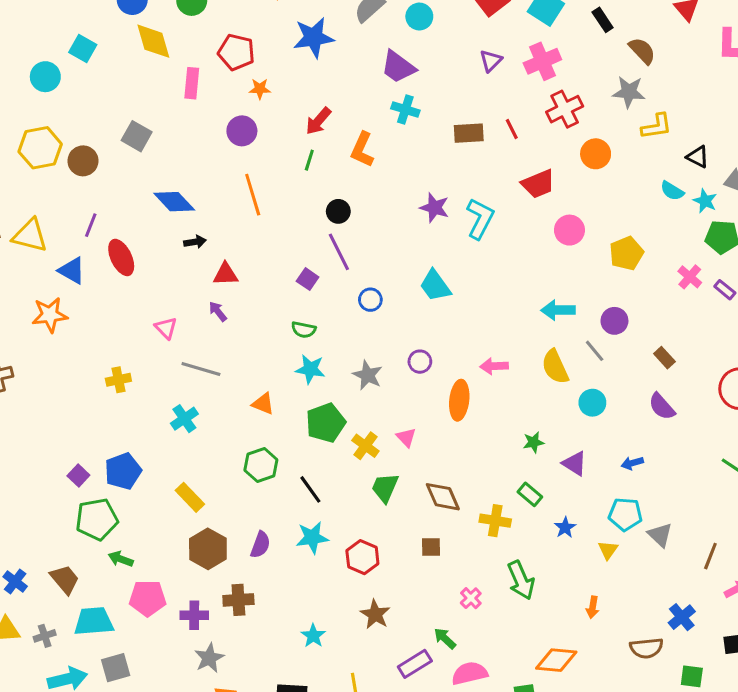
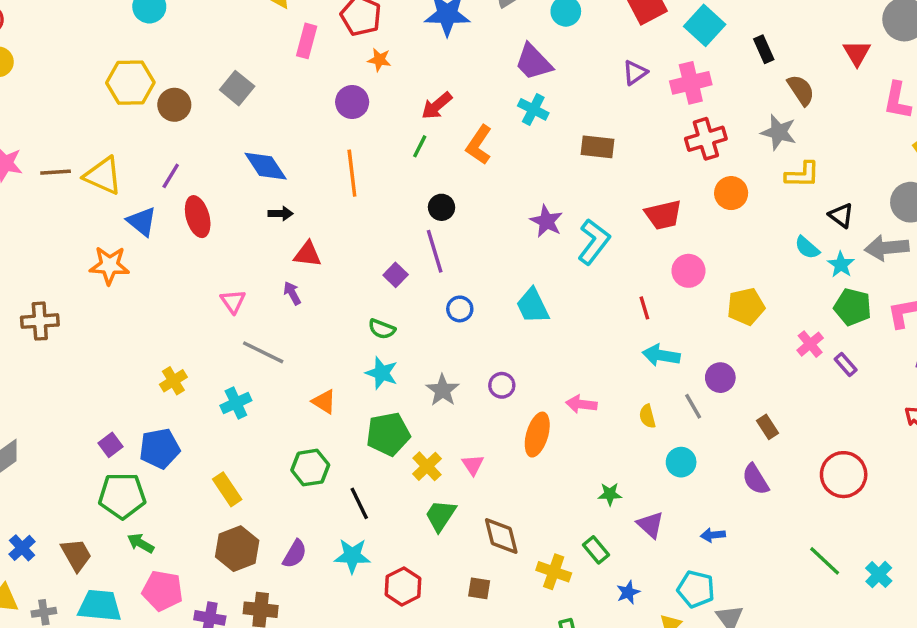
red line: (512, 129) -> (644, 308), moved
yellow semicircle: (555, 367) -> (647, 416), size x0.6
yellow cross: (118, 380) -> (173, 381), moved, turned -30

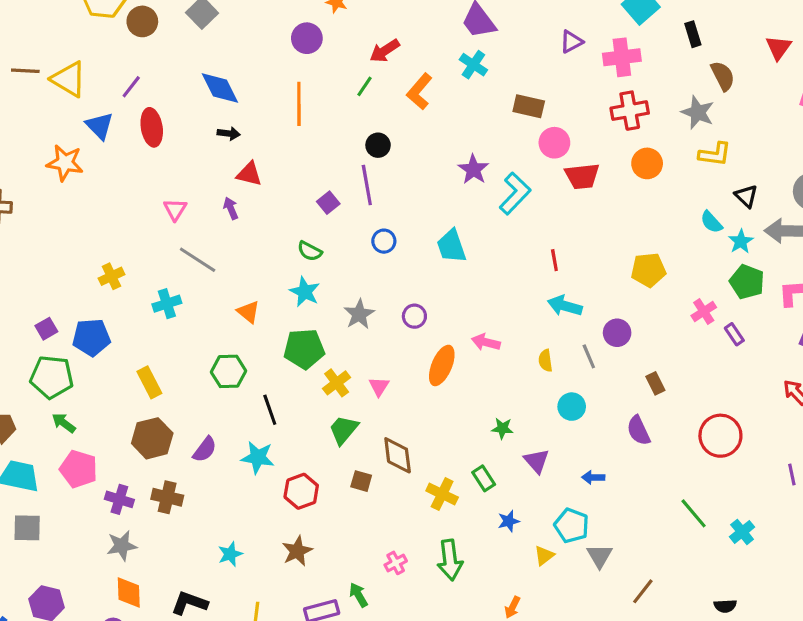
pink circle: (688, 271) -> (554, 143), moved
brown square: (479, 588) -> (361, 481), moved

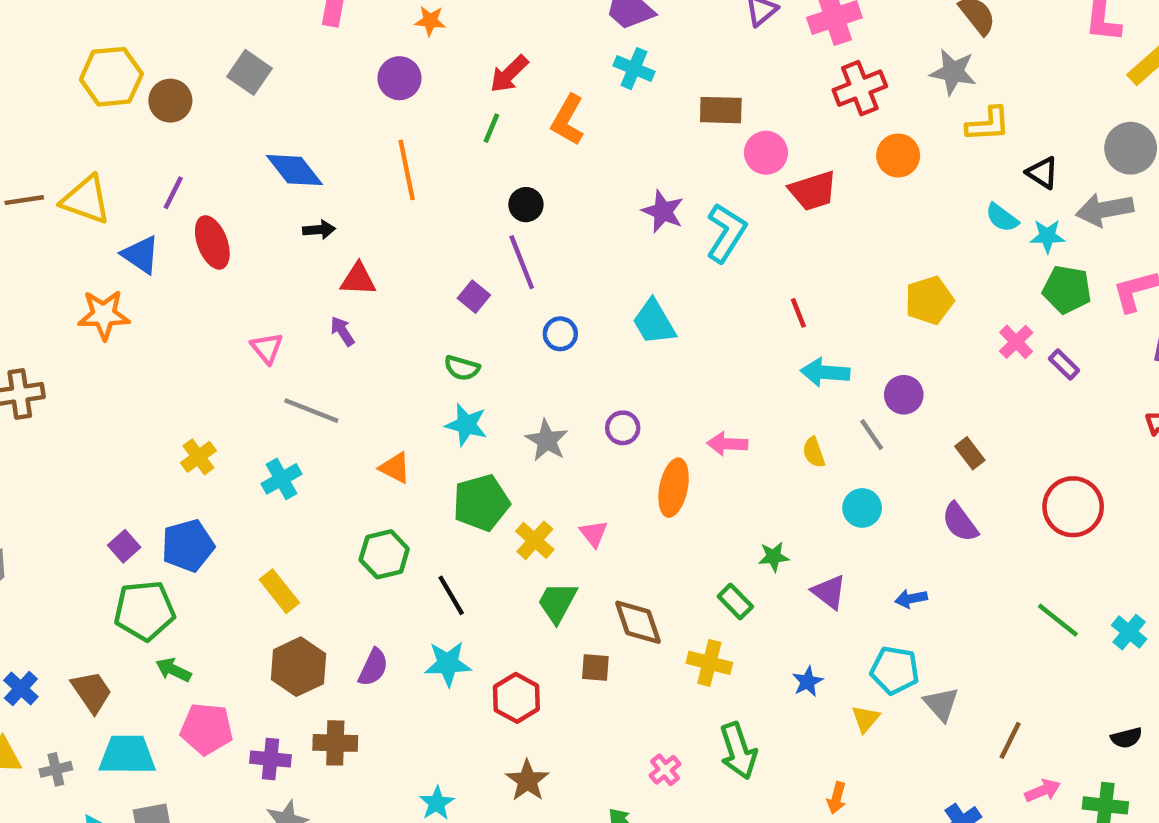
cyan star: (741, 241) -> (1047, 236), turned -30
green rectangle: (484, 478) -> (735, 601), moved

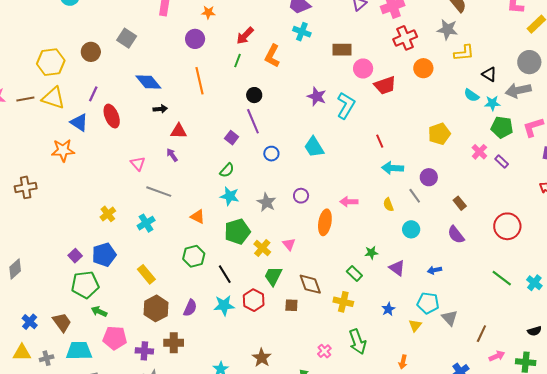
yellow hexagon: (111, 77) -> (51, 62), moved
green semicircle: (462, 368) -> (227, 170), turned -63
red hexagon: (516, 698) -> (254, 300), moved

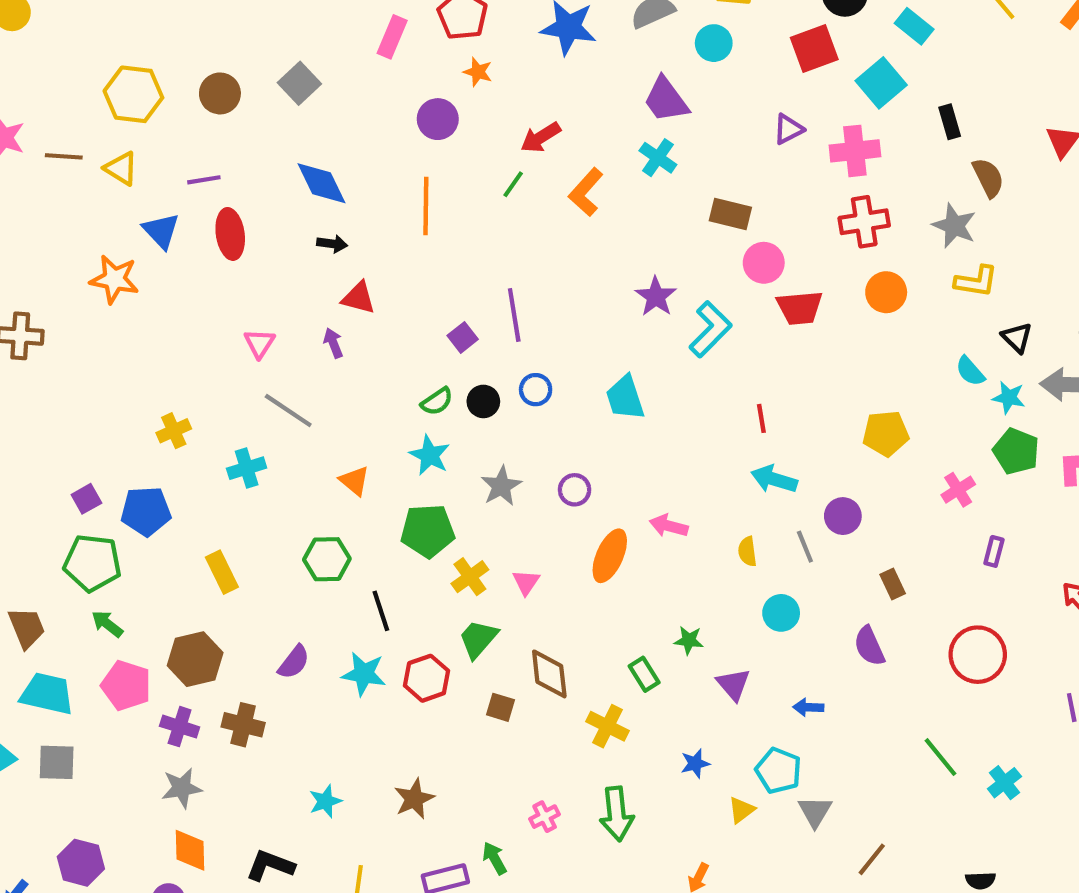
purple line: (93, 94) -> (204, 180), turned 42
black circle: (254, 95) -> (483, 401), moved
yellow triangle: (53, 98) -> (121, 168), size x0.7
purple rectangle: (502, 162) -> (994, 551), moved, turned 48
brown hexagon: (156, 308) -> (195, 659), moved

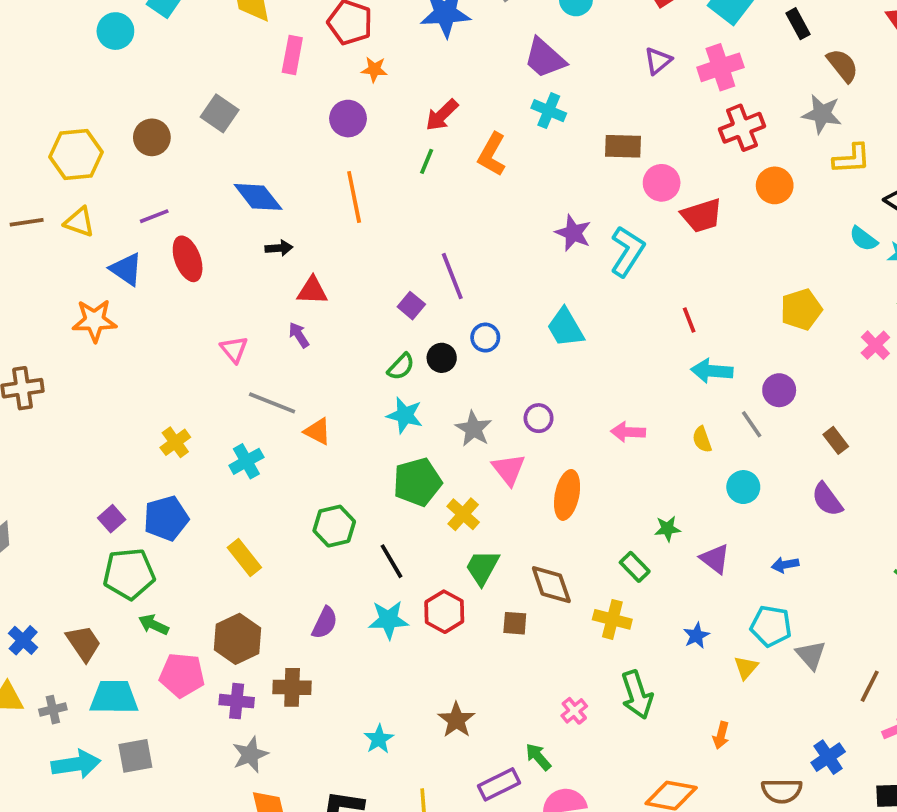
orange triangle: (354, 481) -> (317, 431), moved
orange ellipse: (610, 556) -> (567, 495), moved
pink triangle: (526, 582) -> (509, 469), moved, size x1.4

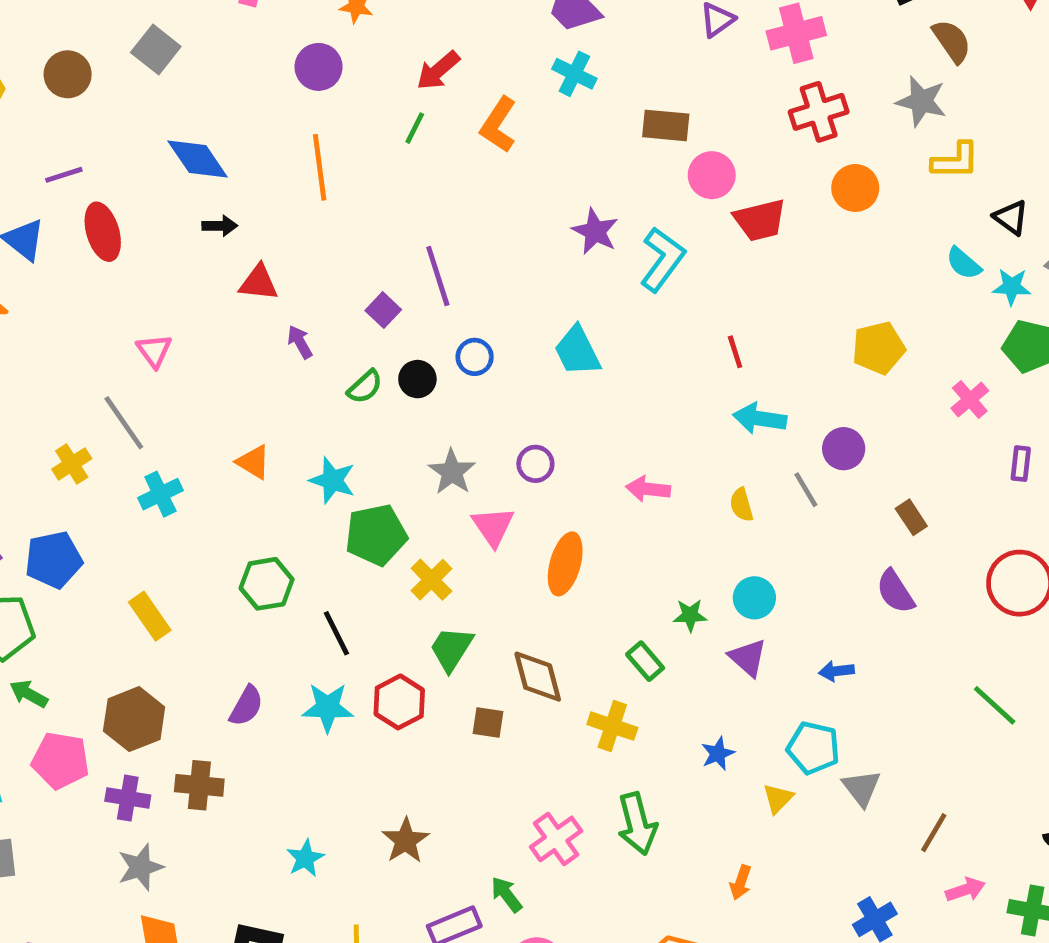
purple arrow: (299, 335) -> (300, 342), moved
gray line: (272, 403) -> (124, 423), moved, turned 30
cyan star: (405, 415) -> (332, 480), moved
cyan circle: (743, 487) -> (754, 598), moved
pink cross: (574, 711) -> (556, 839), size x1.5

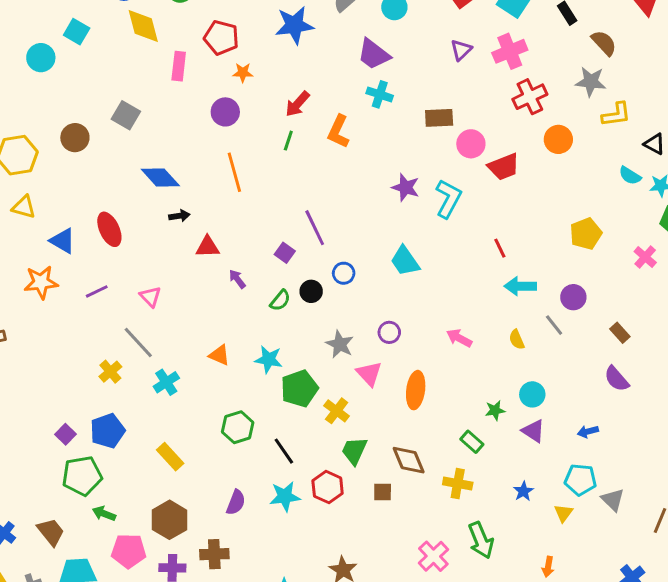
purple line: (64, 175) -> (97, 291), moved
pink arrow: (648, 489) -> (459, 338), turned 30

